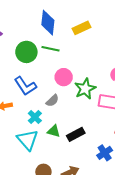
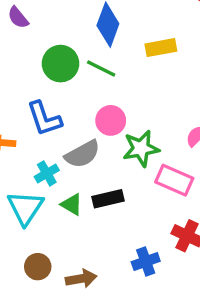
gray semicircle: (52, 101) -> (82, 154), size x1.5
black rectangle: (76, 134) -> (108, 199), moved

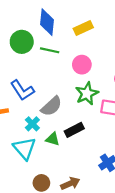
green circle: (61, 64) -> (22, 42), moved
pink circle: (111, 120) -> (82, 65), moved

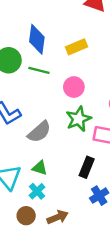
cyan cross: (32, 124) -> (37, 191), moved
black rectangle: (74, 130) -> (87, 167), moved, turned -42

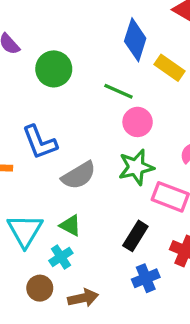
blue diamond: (37, 39) -> (135, 40), moved
yellow rectangle: (77, 47) -> (170, 68), moved, turned 48
green line: (39, 70) -> (118, 91), moved

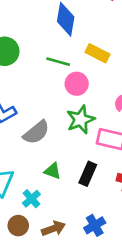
yellow rectangle: (170, 68) -> (97, 53), moved
green triangle: (70, 225) -> (53, 171), moved
blue cross: (146, 278) -> (95, 225), moved

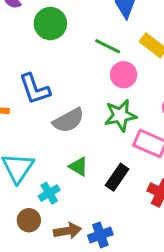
blue cross: (95, 225) -> (100, 235), moved

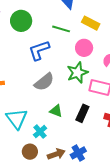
pink circle: (124, 75) -> (84, 48), moved
blue L-shape: (35, 89) -> (39, 50), moved, turned 100

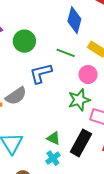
gray semicircle: (44, 82) -> (16, 96), moved
black rectangle: (82, 113) -> (81, 143), size x1.4
cyan cross: (40, 132) -> (53, 158), moved

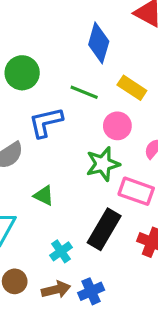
green triangle: (54, 138) -> (44, 196), moved

